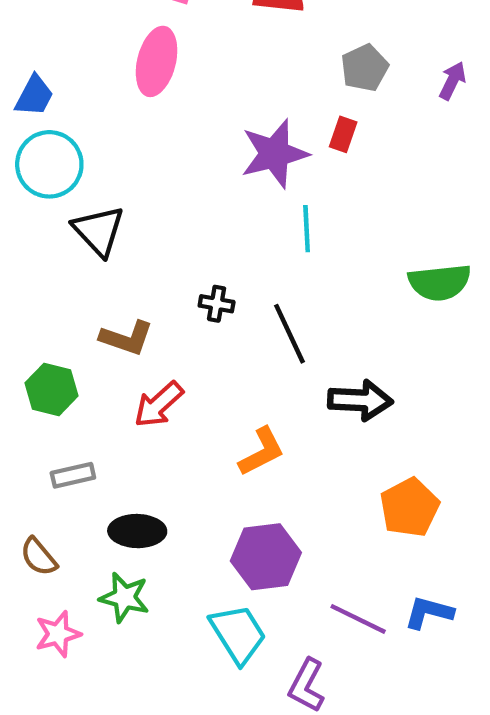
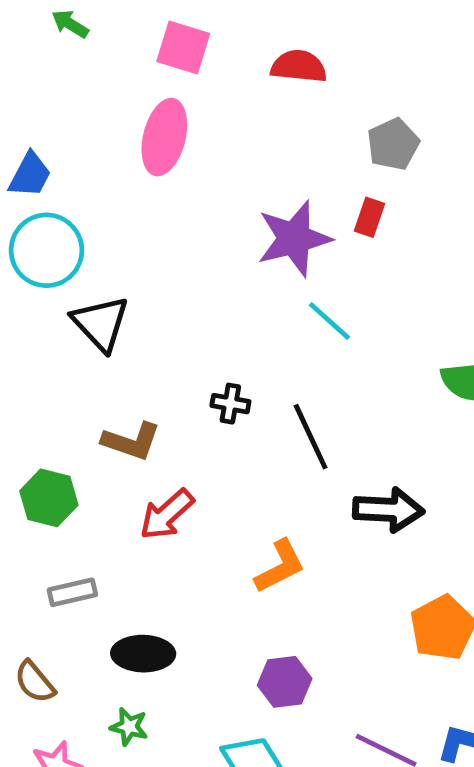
cyan line: (307, 229) -> (329, 321), turned -45
purple hexagon: (266, 557) -> (285, 682), size x0.7
green star: (124, 597) -> (129, 727), size x0.7

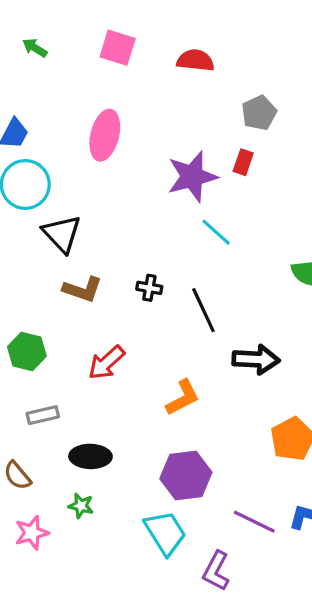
green arrow: (70, 24) -> (35, 48), moved
pink ellipse: (164, 137) -> (105, 135), moved
brown L-shape: (131, 441) -> (83, 289), moved
purple hexagon: (285, 682) -> (186, 476), size x1.4

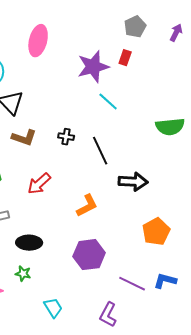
cyan trapezoid: (165, 533) -> (53, 308), moved, size x0.7

